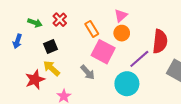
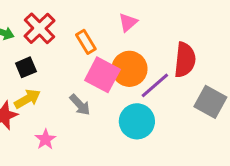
red cross: (60, 20) -> (39, 28), size x1.5
orange circle: (122, 33) -> (129, 69), moved, size x1.5
yellow arrow: (51, 68) -> (27, 99), turned 108

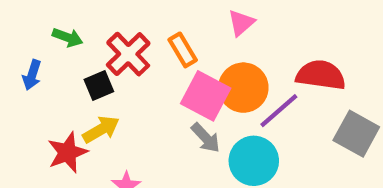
red cross: (39, 28) -> (128, 54), moved
red semicircle: (185, 60) -> (321, 75), turned -88
gray arrow: (80, 105) -> (206, 138), moved

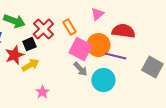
green arrow: (68, 37) -> (14, 21), size x1.5
red semicircle: (321, 75) -> (123, 31), moved
purple line: (279, 111) -> (115, 56), turned 55
red star: (68, 152) -> (14, 55), moved

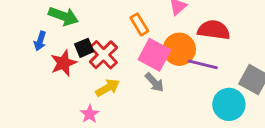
red cross: (43, 29) -> (103, 55), moved
yellow arrow: (30, 65) -> (108, 88), moved
cyan circle: (103, 80) -> (229, 104), moved
pink star: (42, 92) -> (90, 114), moved

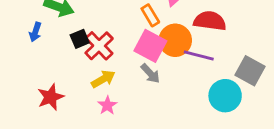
orange rectangle: (139, 24) -> (150, 15), moved
red star: (63, 63) -> (51, 97), moved
pink star: (90, 114) -> (107, 105), moved

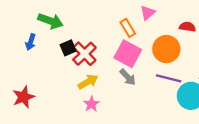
red semicircle: (210, 21) -> (187, 27), moved, size x0.6
orange circle: (175, 40) -> (166, 49), moved
purple line: (199, 55) -> (169, 78), moved
red star: (51, 97) -> (24, 97), moved

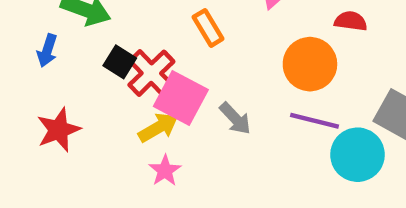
orange rectangle: (128, 28) -> (208, 28), moved
black square: (68, 48) -> (120, 62), turned -35
pink square: (128, 54) -> (181, 98), moved
red star: (24, 97) -> (59, 130), moved

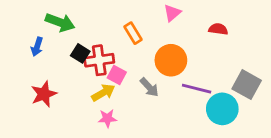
orange circle: (310, 64) -> (171, 60), moved
red cross: (151, 73) -> (99, 60), turned 36
pink square: (181, 98) -> (117, 75), size x0.6
pink star: (165, 171) -> (107, 118), turned 30

